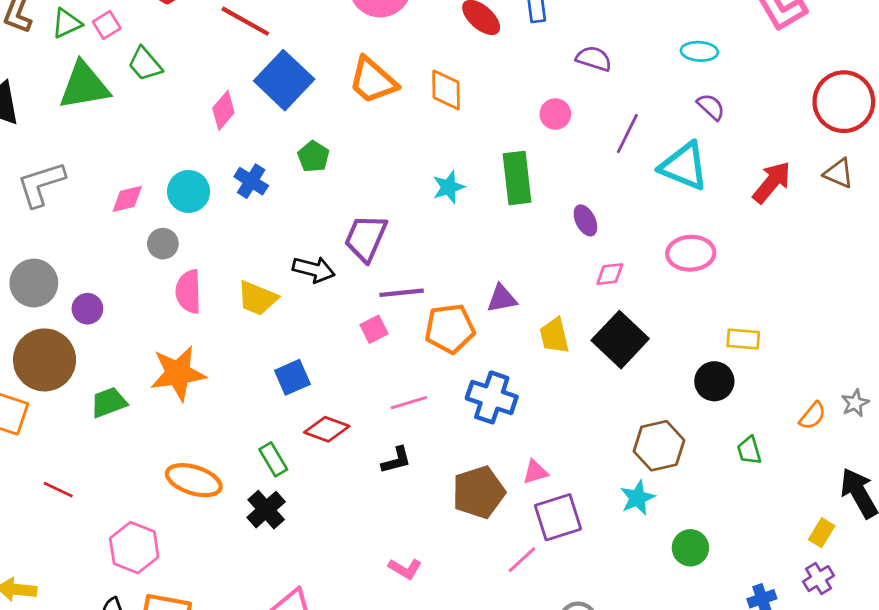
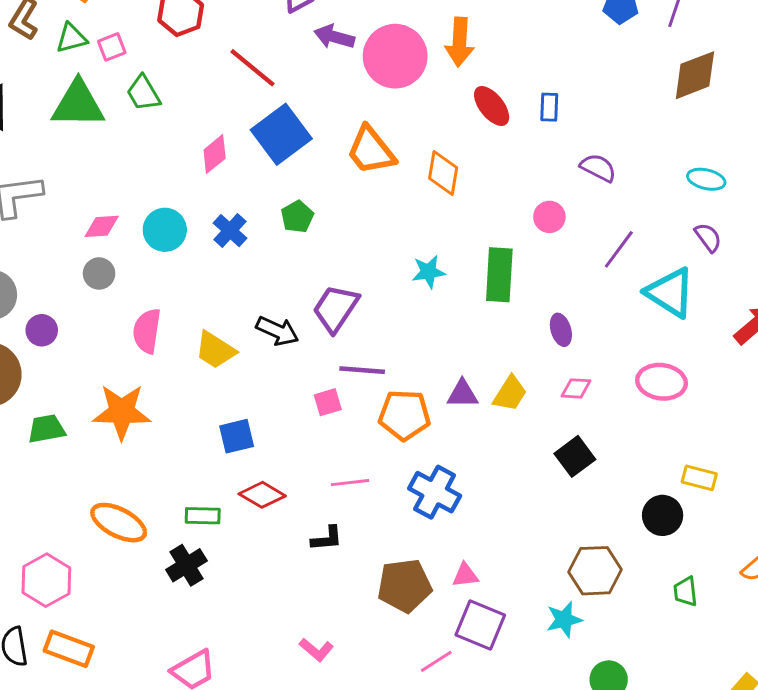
gray circle: (163, 244) -> (99, 273), moved
yellow trapezoid: (554, 336) -> (510, 393), moved, turned -144
black square: (620, 340) -> (575, 456), size x0.7
green rectangle: (273, 459) -> (203, 516), turned -68
purple square: (558, 517) -> (480, 625), turned 30

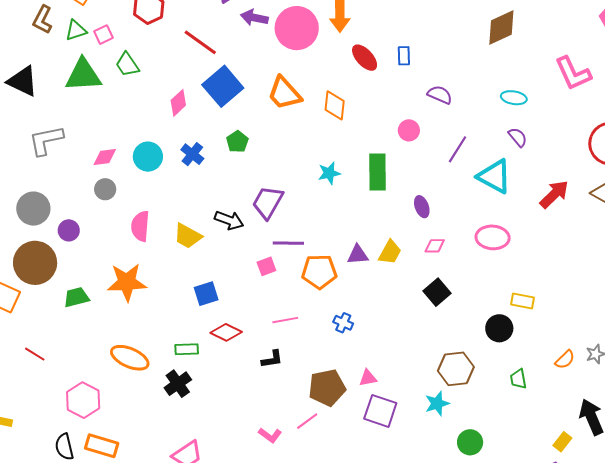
blue cross: (435, 492) -> (343, 323), size x0.6
pink line: (436, 661) -> (307, 421), moved

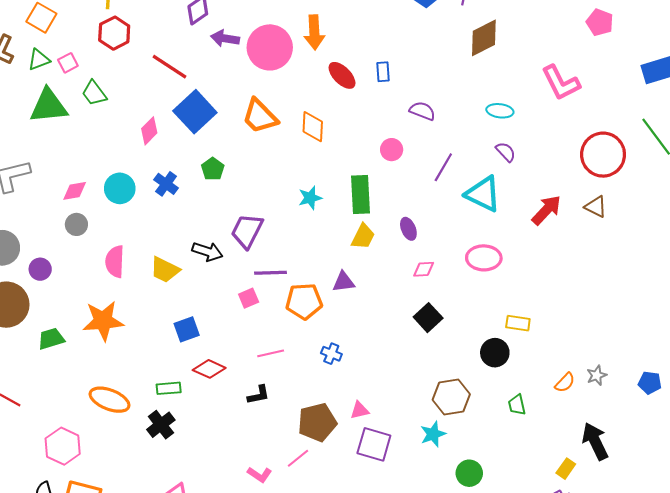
yellow trapezoid: (390, 252) -> (363, 237), moved

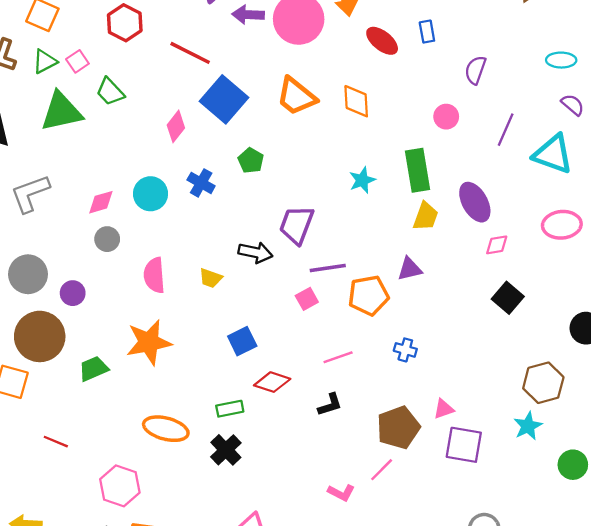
purple semicircle: (422, 111) -> (475, 70), turned -85
purple ellipse: (408, 229) -> (475, 202), size x1.6
yellow trapezoid: (165, 270) -> (211, 278), size x0.7

